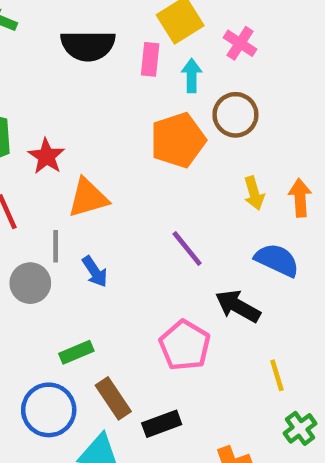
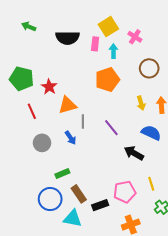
brown circle: (235, 115) -> (149, 68), moved
gray line: (56, 246) -> (83, 121), moved
pink pentagon: (185, 345) -> (125, 192), moved, turned 30

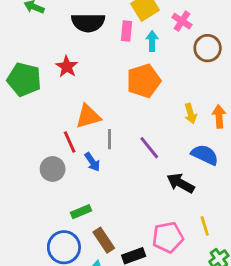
brown circle: (149, 68) -> (208, 48), moved
red star: (49, 87) -> (67, 67), moved
red line: (32, 111) -> (70, 142), moved

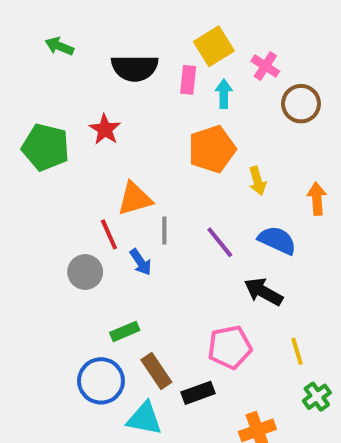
yellow arrow: (191, 114) -> (257, 181), moved
blue semicircle: (205, 155) -> (277, 240), moved
pink pentagon: (168, 237) -> (230, 347), moved

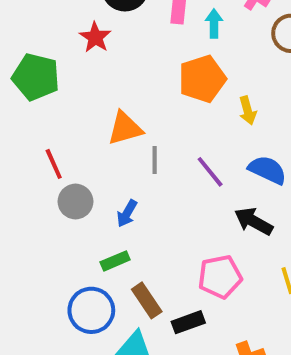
red star: (105, 129) -> (95, 37), moved
red line: (109, 234) -> (54, 164), moved
blue arrow: (141, 262) -> (127, 213), moved, turned 64

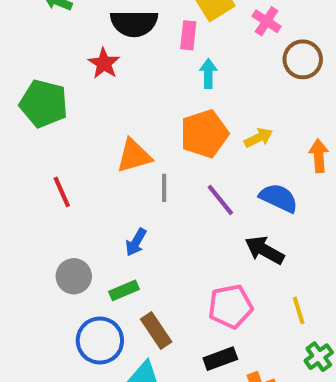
cyan arrow: (214, 23) -> (208, 73), moved
orange pentagon: (202, 79) -> (204, 134), moved
yellow arrow: (248, 111) -> (259, 138), turned -100
gray circle: (75, 202) -> (74, 276), moved
black rectangle: (188, 322) -> (220, 359), moved

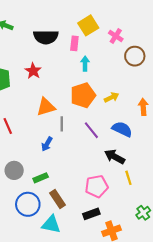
red star: (104, 63) -> (33, 71), moved
blue arrow: (136, 242) -> (47, 144), moved
yellow line: (299, 310) -> (128, 178), moved

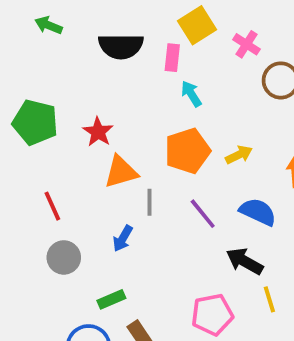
cyan arrow: (85, 64) -> (191, 94), turned -32
red star: (33, 71) -> (98, 132), moved
gray circle: (14, 170) -> (64, 257), moved

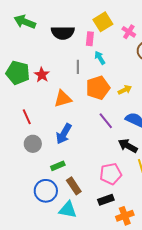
green arrow: (49, 25) -> (25, 22), size x1.5
red star: (98, 132) -> (42, 75), moved
gray line: (149, 202) -> (78, 67), moved
blue arrow: (123, 238) -> (64, 134), size x1.5

